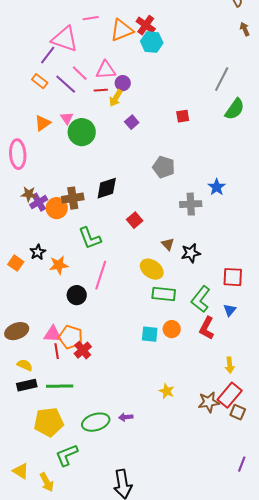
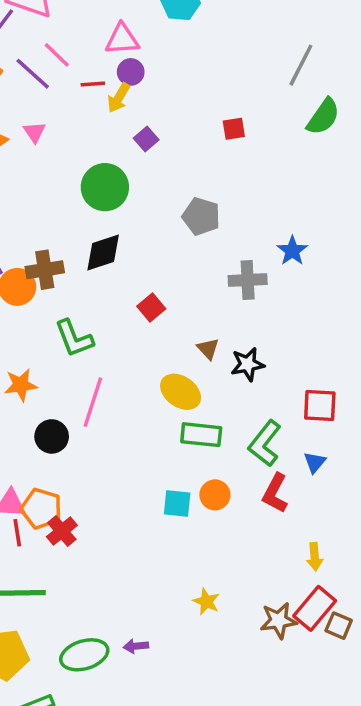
pink triangle: (106, 70) -> (122, 39), moved
green circle: (82, 132) -> (105, 187), moved
brown square: (238, 412) -> (339, 626), moved

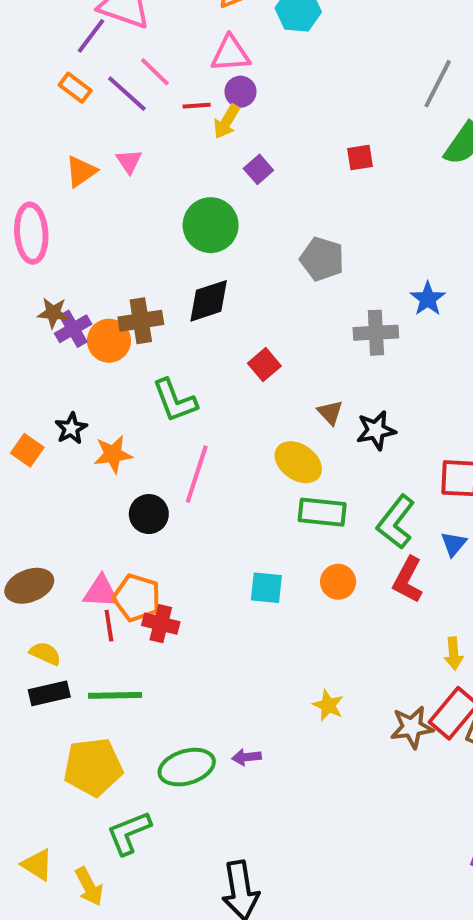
cyan square: (177, 503) -> (266, 588), moved
red cross: (62, 531) -> (161, 624), turned -36

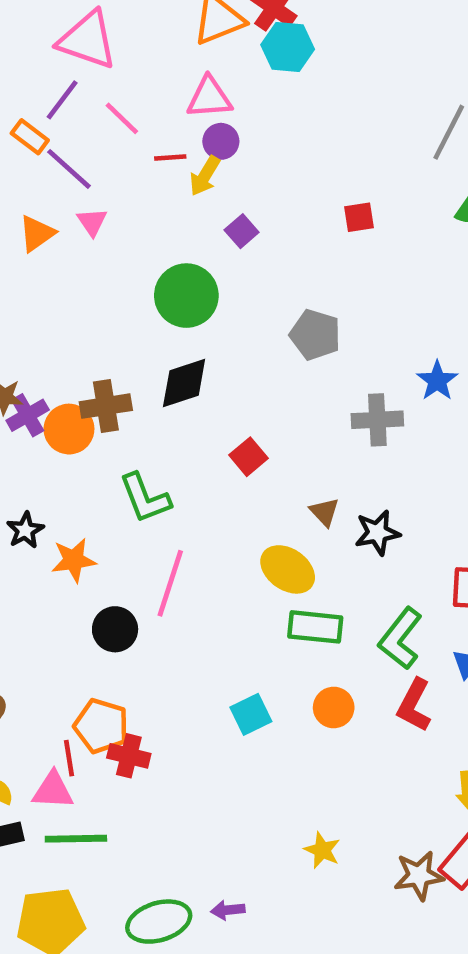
purple line: (91, 36) -> (62, 100), moved
purple line: (127, 94) -> (69, 169), moved
cyan square: (266, 588) -> (251, 714), turned -32
pink triangle: (101, 592) -> (53, 790), moved

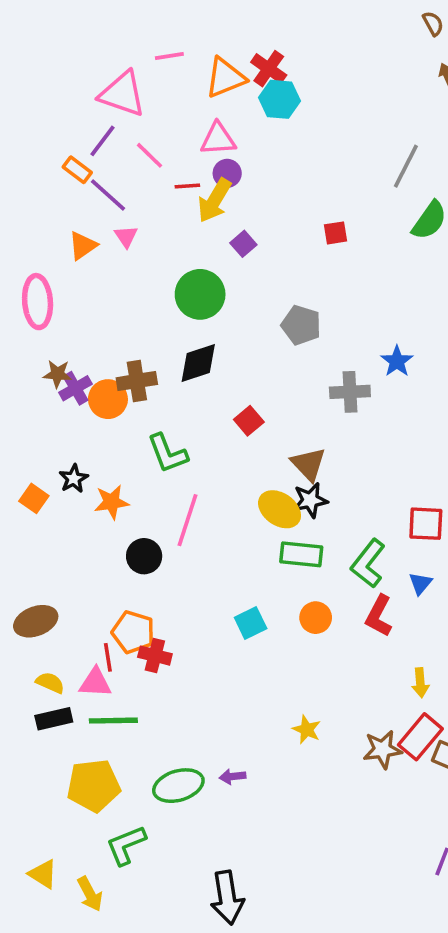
yellow arrow: (205, 176) -> (215, 200), size x1.4
brown triangle: (324, 512) -> (308, 464), size x1.5
black star: (377, 533) -> (310, 500), moved

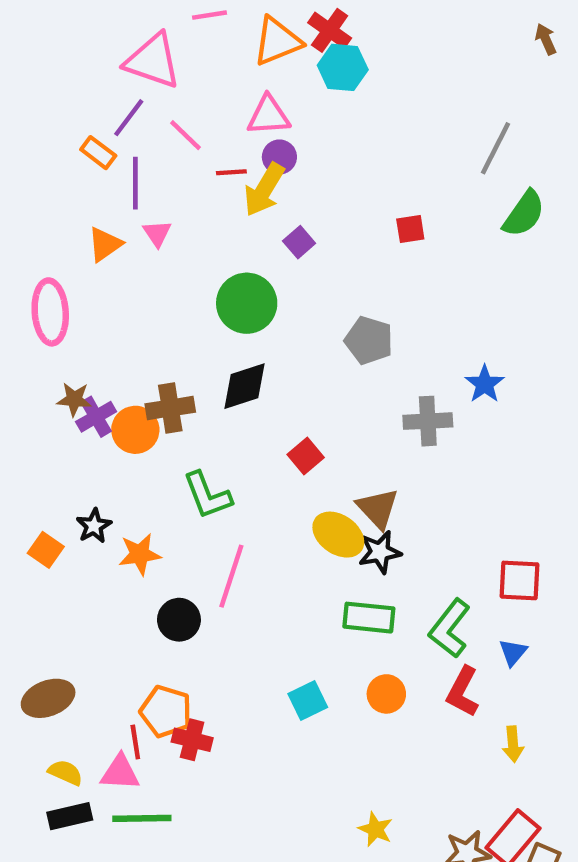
purple line: (108, 195) -> (135, 183), turned 48
yellow ellipse: (280, 509) -> (338, 535), moved
yellow arrow: (420, 683) -> (513, 744), moved

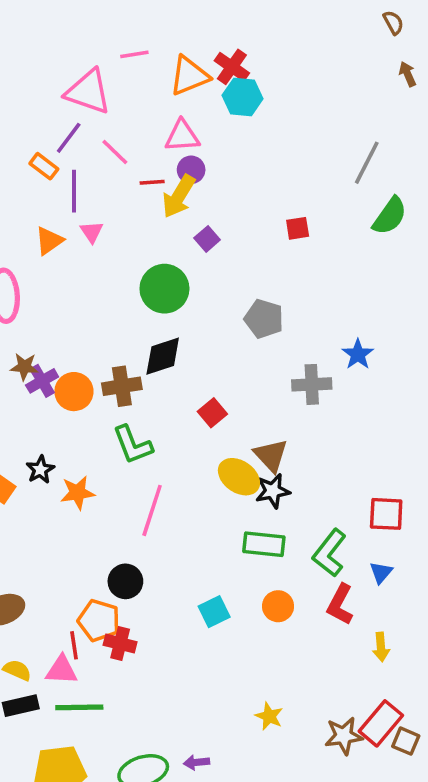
brown cross: (170, 408) -> (122, 386), moved
black circle: (179, 620) -> (125, 581), moved

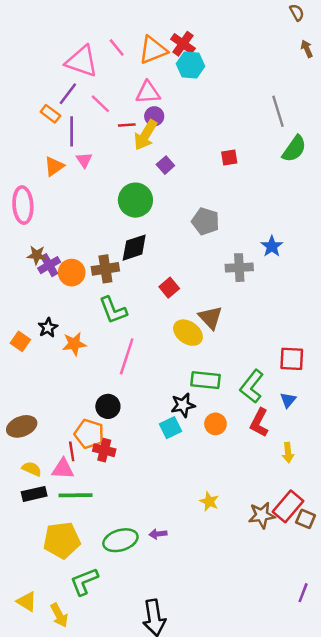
pink line: (134, 54) -> (117, 47), moved, turned 60
gray line: (367, 163) -> (278, 111), turned -44
black star: (273, 491) -> (183, 405), moved

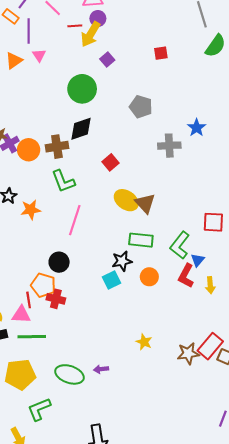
brown triangle: (210, 318) -> (145, 203), moved
blue triangle: (288, 400) -> (198, 260), moved
yellow arrow: (288, 453) -> (210, 285), moved
green ellipse: (120, 540) -> (70, 374), turned 36

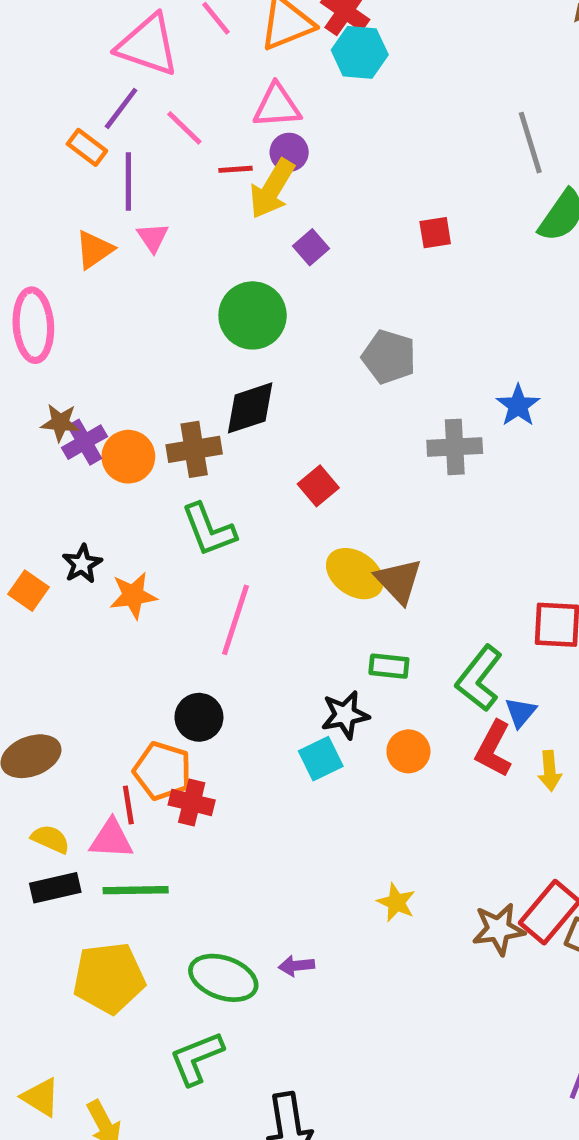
green rectangle: (141, 240) -> (389, 666), size x0.7
green L-shape: (39, 409) -> (197, 1058), moved

